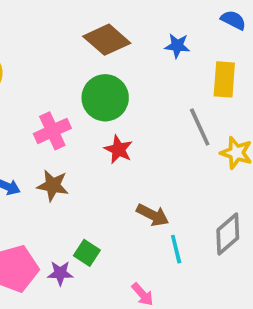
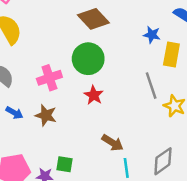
blue star: (177, 46) -> (152, 35), moved
green square: (87, 253) -> (65, 164), turned -30

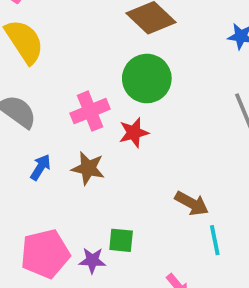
red star: (94, 95) -> (134, 133), moved, turned 30
blue arrow: (14, 113) -> (40, 167), turned -84

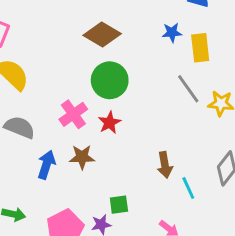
blue arrow: (40, 167) -> (46, 165), size x1.4
brown arrow: (192, 203) -> (165, 165), turned 65

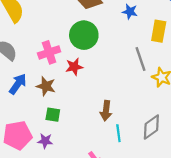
blue star: (172, 33) -> (130, 12), moved
green square: (119, 205) -> (53, 115), moved

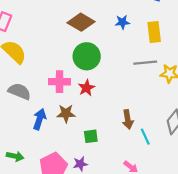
pink cross: (49, 52) -> (60, 82), turned 36
gray line: (141, 59) -> (145, 63), turned -60
green square: (53, 115) -> (91, 136), moved

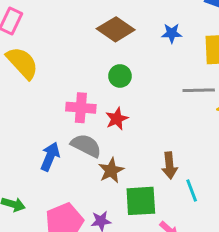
green circle: (87, 56) -> (120, 76), size x0.6
gray semicircle: (19, 91) -> (86, 146), moved
brown star: (66, 113) -> (111, 170), moved, turned -30
green square: (91, 136) -> (141, 201), moved, size x1.6

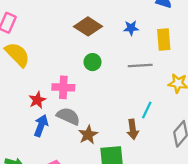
gray line: (199, 90) -> (140, 65), moved
red star: (117, 119) -> (37, 100), moved
cyan line: (192, 190) -> (147, 110), moved, turned 48

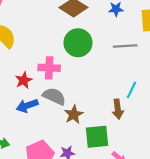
green circle: (93, 62) -> (78, 43), size x1.6
blue arrow: (41, 126) -> (27, 106), turned -130

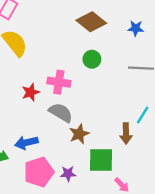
green circle: (78, 43) -> (92, 59), size x0.6
blue arrow: (27, 106) -> (26, 143), moved

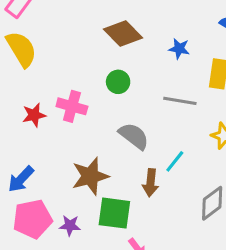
gray semicircle: (61, 113) -> (134, 136), moved
brown star: (79, 134) -> (90, 176), size x1.4
blue arrow: (26, 143) -> (21, 179), turned -40

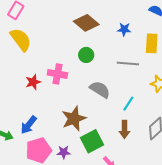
brown arrow: (151, 183) -> (124, 129), moved
green square: (114, 213) -> (92, 141), turned -30

